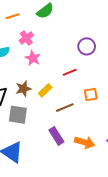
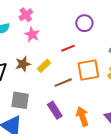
orange square: (91, 95) -> (88, 70), size x1.6
gray square: (18, 115) -> (20, 100), moved
orange arrow: (85, 142) -> (82, 116), turned -126

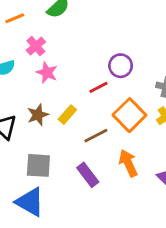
purple circle: (84, 23) -> (121, 66), moved
orange square: (88, 70) -> (129, 115), turned -30
orange arrow: (82, 116) -> (128, 163), moved

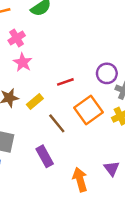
purple circle: (121, 66) -> (107, 73), moved
brown line: (96, 136) -> (57, 123), turned 70
orange arrow: (128, 163) -> (80, 179), moved

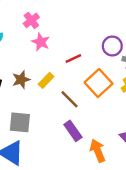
pink cross: (17, 38) -> (31, 20), moved
pink star: (23, 62) -> (41, 42), moved
purple rectangle: (45, 156) -> (73, 131), moved

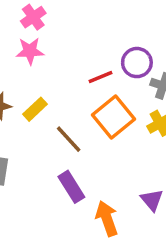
pink cross: (31, 20) -> (33, 17), moved
pink star: (41, 42) -> (30, 51), turned -30
red line: (73, 59) -> (101, 77), moved

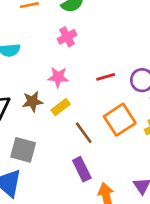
pink star: (30, 51) -> (58, 77), moved
red line: (101, 77) -> (106, 77), moved

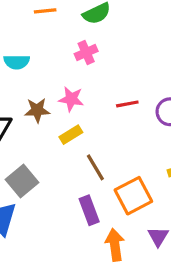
brown star: (32, 102) -> (37, 110), moved
orange square: (120, 120) -> (133, 196), moved
gray square: (23, 150) -> (22, 181), turned 30

